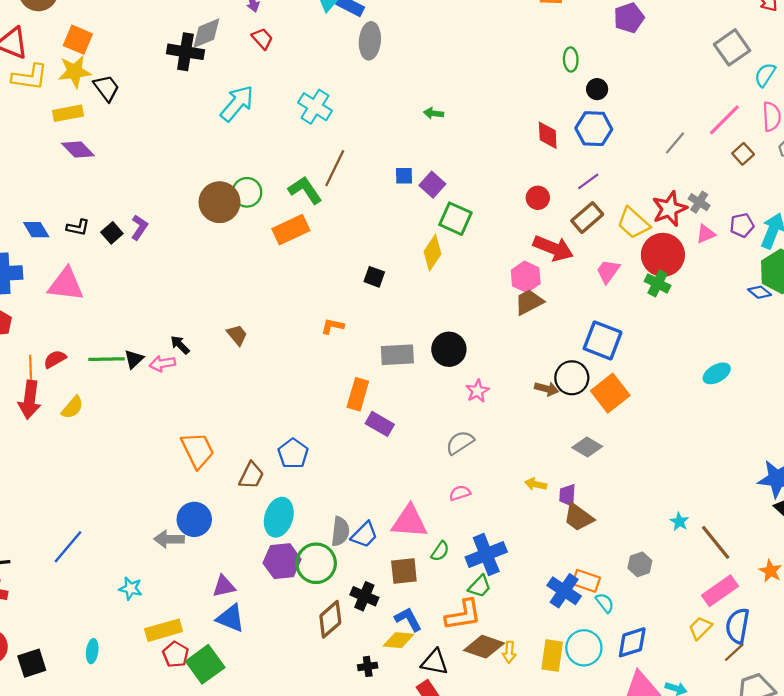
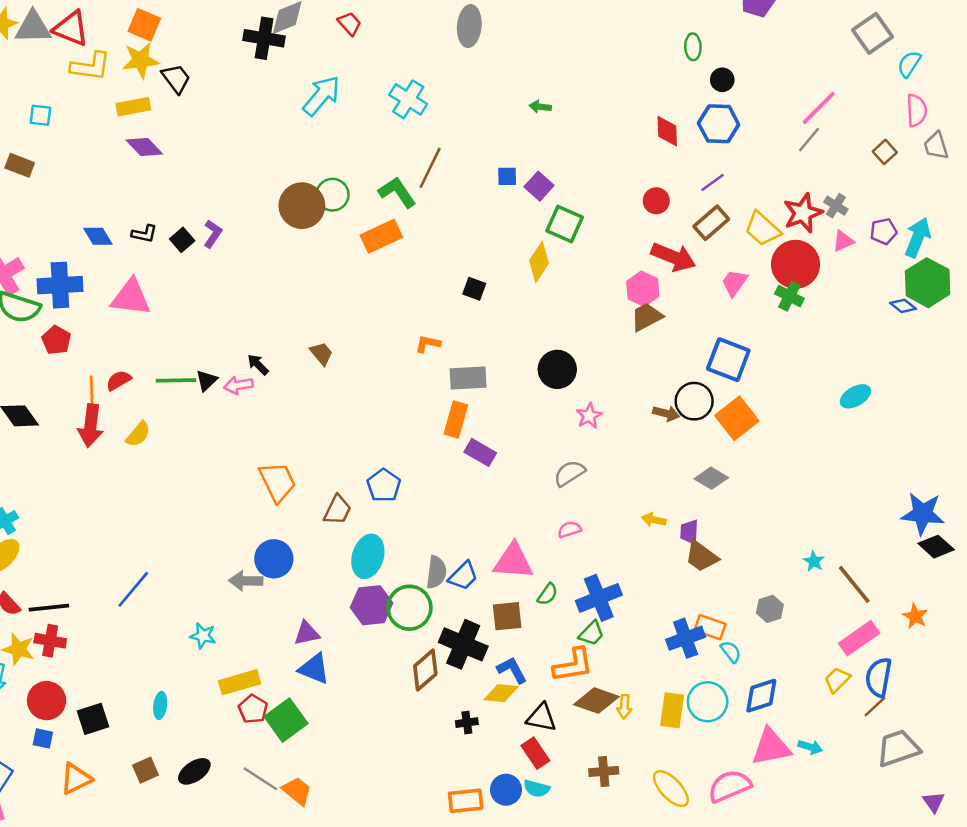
pink line: (724, 120) -> (819, 108), moved
gray rectangle: (397, 355) -> (468, 378), moved
blue cross: (564, 591) -> (686, 638), turned 36
black cross: (364, 596) -> (463, 644), size x1.5

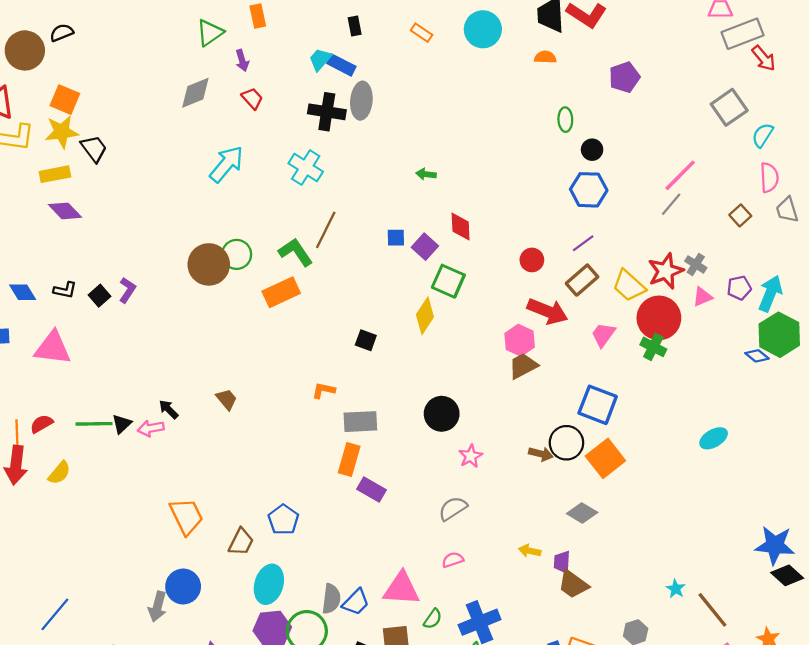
black cross: (264, 38) -> (327, 112), moved
red diamond: (667, 131) -> (461, 227), moved
gray arrow: (246, 581) -> (157, 607), turned -76

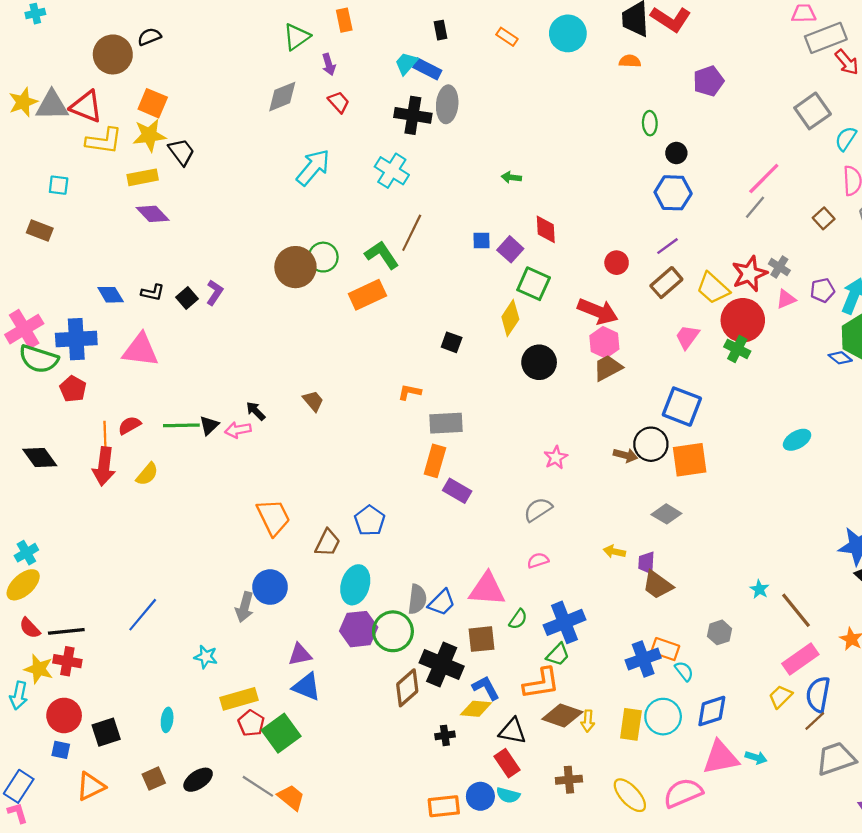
red arrow: (547, 311) -> (598, 311), moved
black circle: (442, 414) -> (539, 362), moved
orange square: (605, 458) -> (690, 460), turned 30

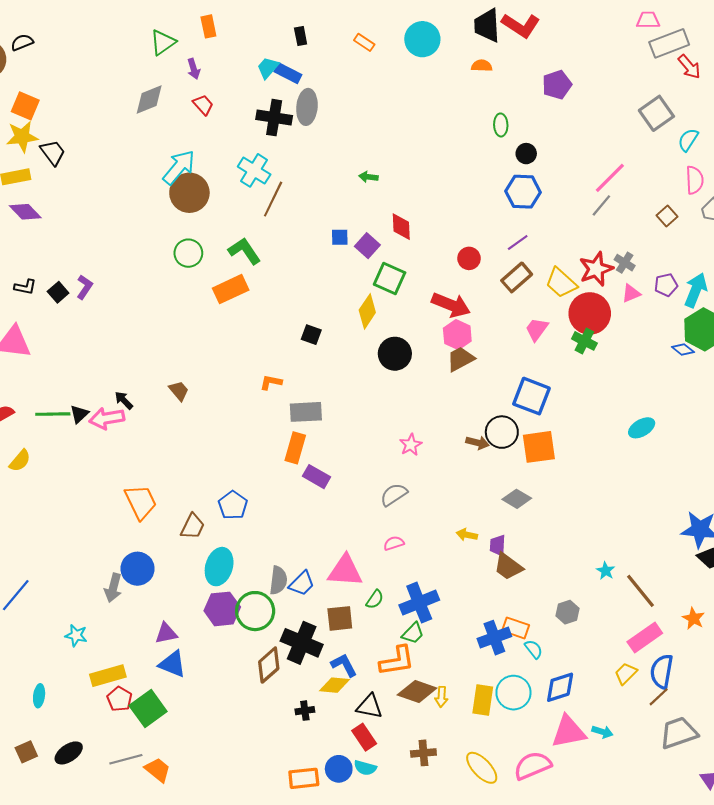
brown line: (412, 233) -> (273, 199), moved
brown circle: (295, 267) -> (189, 193), moved
pink arrow: (238, 430) -> (107, 418), size x1.4
gray line: (258, 786) -> (126, 759), turned -48

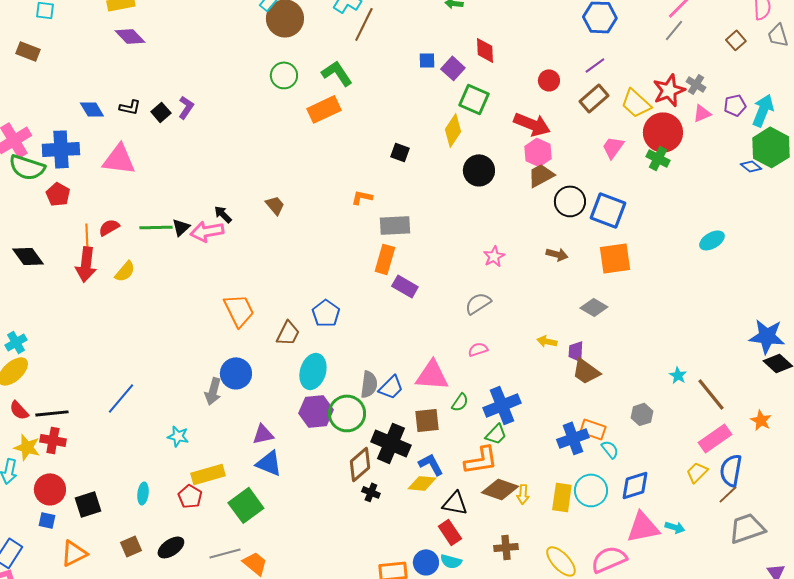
black circle: (502, 432) -> (570, 201), moved
red pentagon: (120, 699) -> (190, 496), moved
black cross: (305, 711) -> (371, 492), moved, turned 30

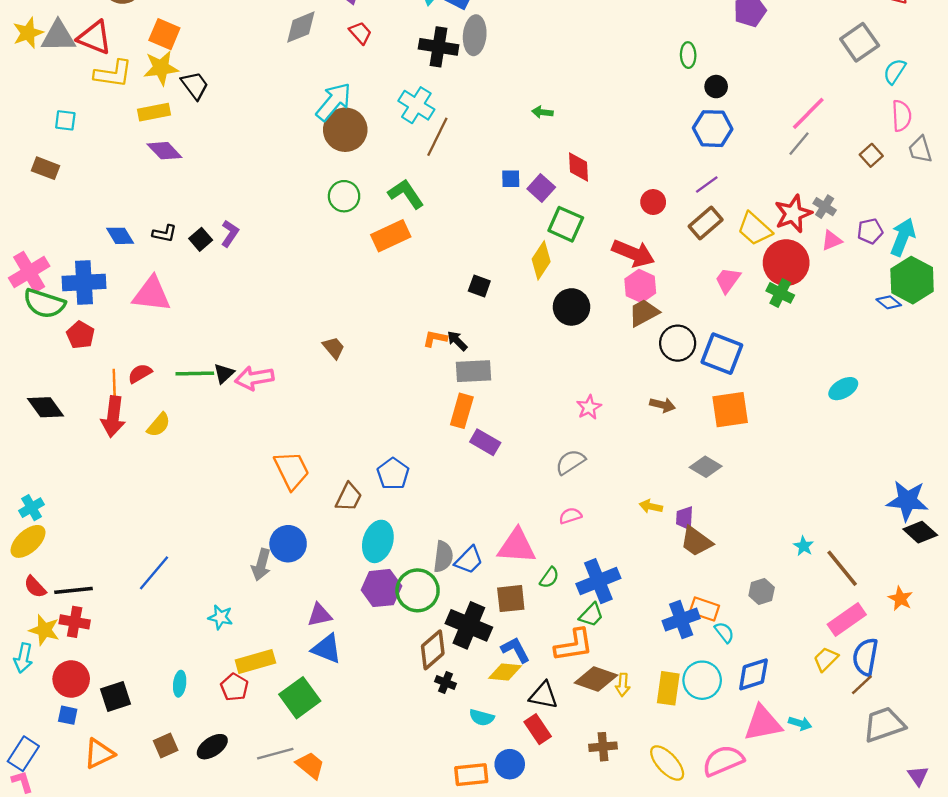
black arrow: (223, 214) -> (457, 341), moved
cyan semicircle: (451, 561) -> (482, 718), moved

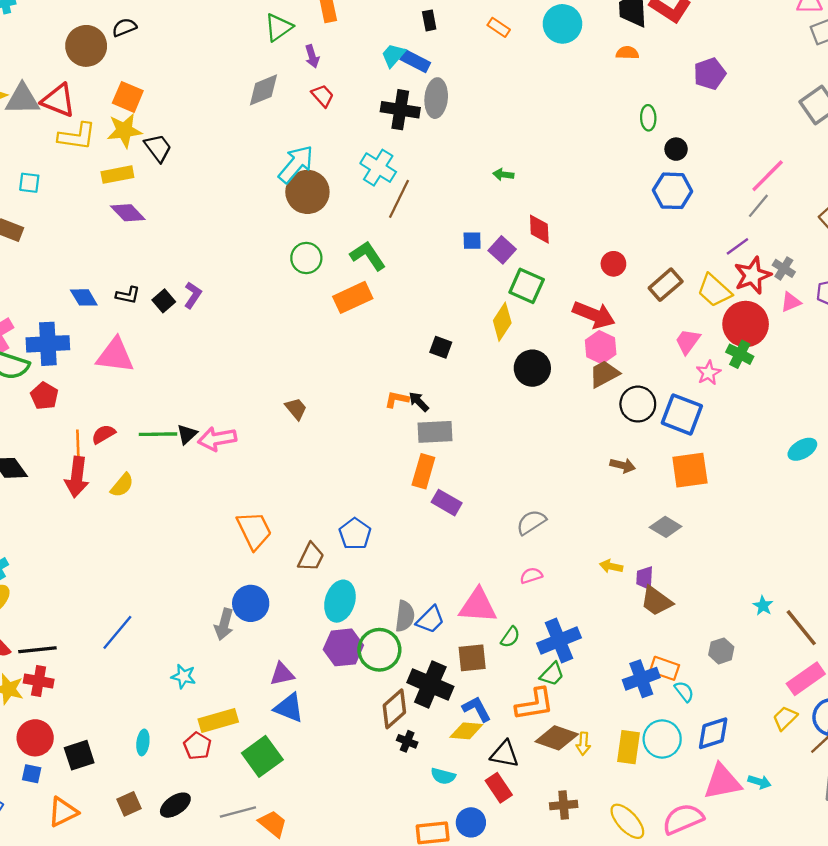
purple line: (707, 185) -> (737, 246), moved
pink star: (589, 407) -> (709, 373), moved

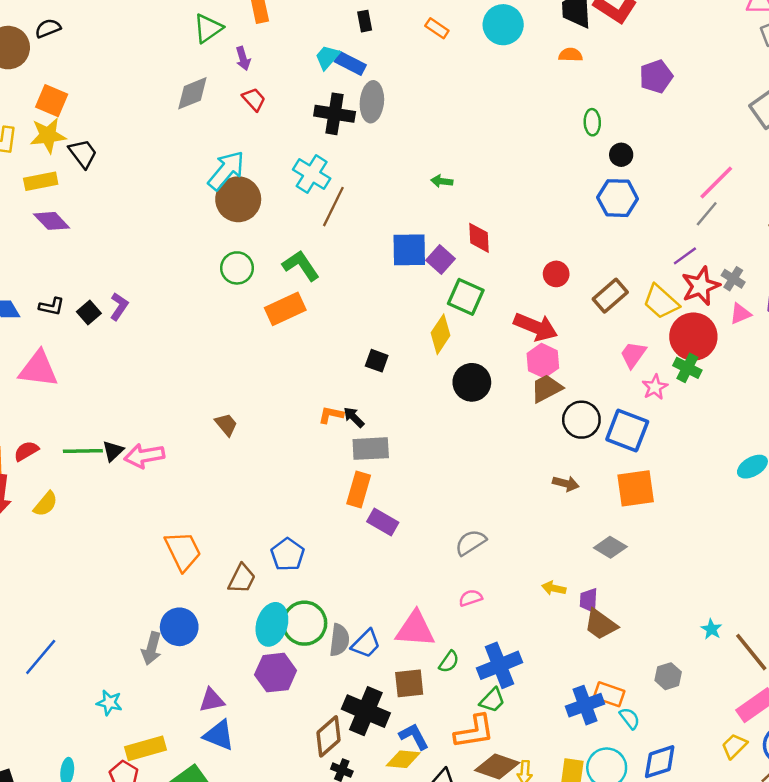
blue square: (472, 241) -> (409, 250), size x1.8
green circle: (379, 650) -> (304, 623), moved

